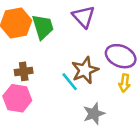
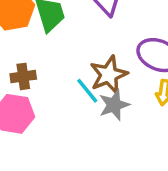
gray star: (94, 114) -> (114, 105), moved

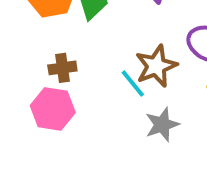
gray star: (114, 105) -> (162, 125), moved

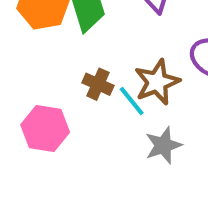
brown cross: (62, 68) -> (98, 84), moved, turned 32

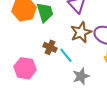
brown star: (157, 82) -> (81, 32), moved

